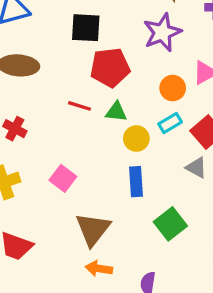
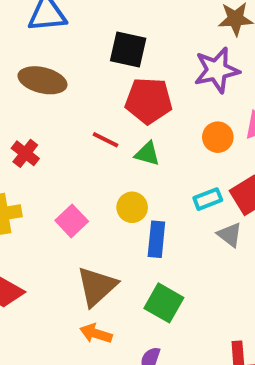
cyan rectangle: (170, 123) -> (208, 199), moved
yellow circle: (136, 139) -> (132, 207), moved
green square: (170, 224) -> (164, 303), moved, turned -32

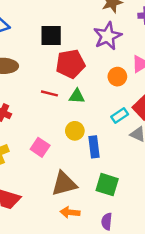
brown triangle: (97, 286) -> (64, 184), turned 40

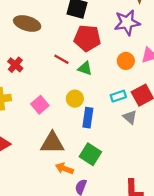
orange arrow: (70, 212) -> (64, 169), moved

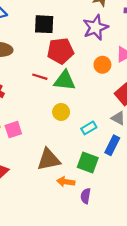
green triangle: (85, 68) -> (65, 81), size x1.5
cyan rectangle: (118, 96) -> (89, 128), moved
pink square: (40, 105) -> (13, 130), moved, turned 35
blue rectangle: (88, 118) -> (112, 145), moved, turned 30

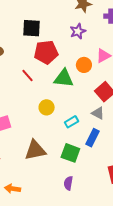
purple star: (96, 27) -> (78, 31), size x0.7
red line: (40, 77) -> (27, 76), turned 32
green triangle: (65, 81) -> (64, 78), moved
orange arrow: (66, 182) -> (13, 189), moved

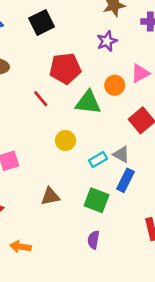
black square: (32, 28) -> (42, 23), moved, turned -30
gray triangle: (98, 113) -> (121, 154), moved
brown triangle: (35, 150) -> (50, 196), size x0.7

